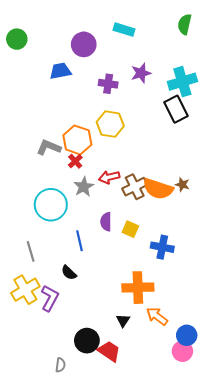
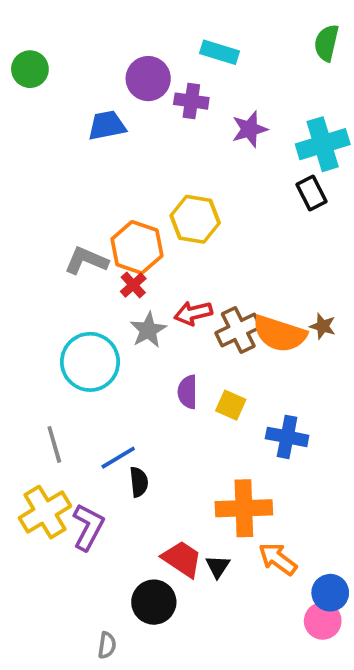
purple cross: (108, 84) -> (191, 101), moved
black rectangle: (176, 109) -> (311, 193), size x0.7
blue line: (79, 241) -> (118, 458), moved, turned 72
black semicircle: (69, 273) -> (139, 482), moved, turned -140
red trapezoid: (109, 351) -> (182, 559), moved

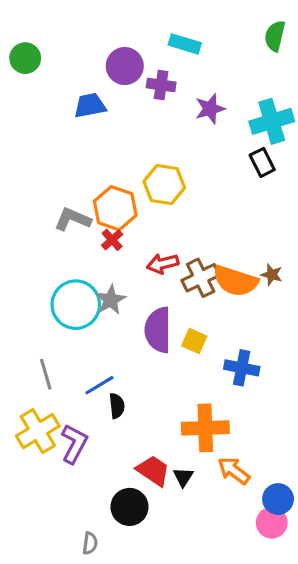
gray star: (148, 330) -> (111, 300), moved
purple semicircle: (188, 392) -> (158, 330), size x1.6

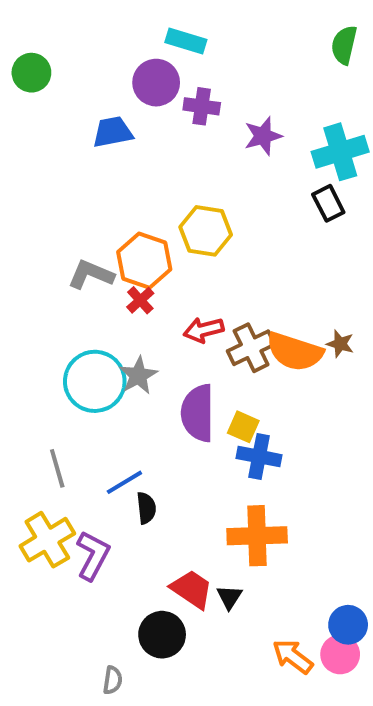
cyan rectangle: (185, 44) -> (186, 41), moved
blue cross: (242, 368) -> (259, 457), moved
orange arrow: (234, 471) -> (293, 656), moved

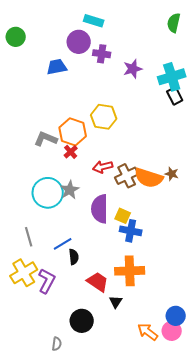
black rectangle: (328, 203) -> (175, 96), moved
red trapezoid: (192, 589) -> (98, 282), moved

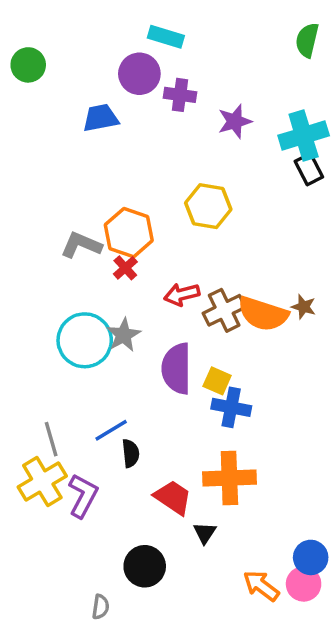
yellow hexagon: (104, 117) -> (208, 206), moved
gray line: (29, 237) -> (51, 439), moved

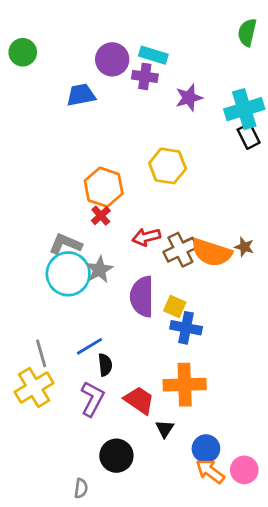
cyan rectangle: (166, 37) -> (153, 55), moved
gray L-shape: (81, 245) -> (65, 244), moved
purple L-shape: (83, 496) -> (92, 399), moved
blue circle: (311, 557) -> (206, 449), moved

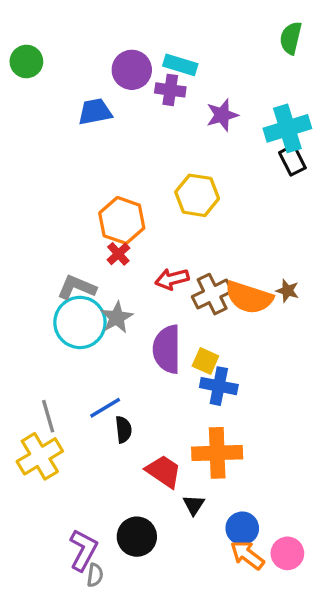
purple L-shape: (92, 399) -> (83, 550), moved

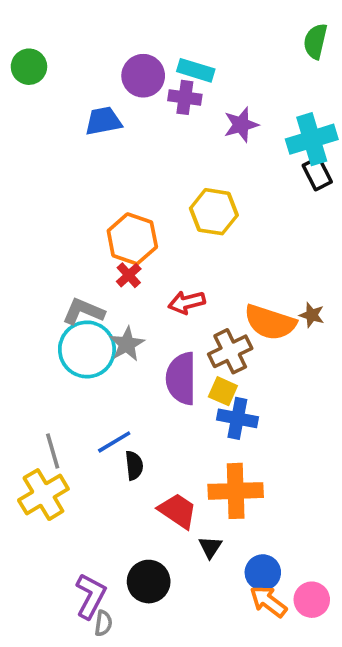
brown cross: (212, 294) -> (230, 351), moved

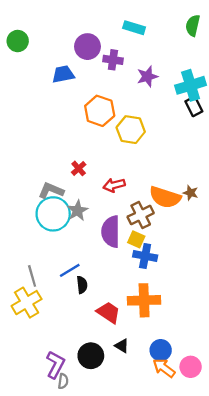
cyan rectangle: (196, 70) -> (134, 28), moved
orange hexagon: (132, 239) -> (100, 111), moved
black triangle: (210, 547) -> (122, 346), moved, turned -32

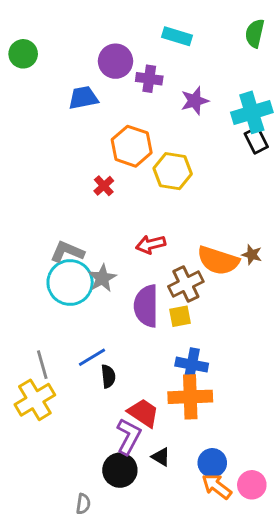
red cross: (79, 168) -> (104, 186), moved
yellow square: (136, 239) -> (180, 316), turned -35
blue cross: (145, 256) -> (192, 365), moved
purple L-shape: (55, 365) -> (129, 436), moved

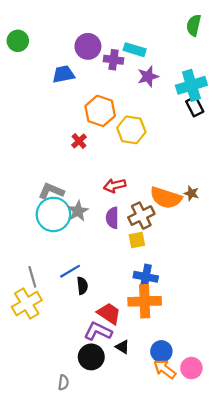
cyan rectangle: (177, 36) -> (135, 50), moved
purple semicircle: (146, 306) -> (112, 218), moved, size x0.7
purple L-shape: (129, 436) -> (98, 331), turned -92

